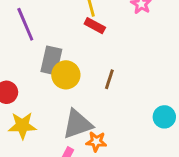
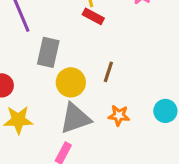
yellow circle: (66, 75) -> (71, 82), moved
orange star: (96, 141) -> (119, 115), moved

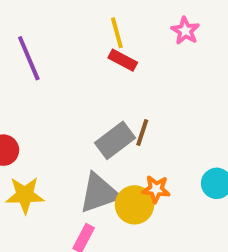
gray rectangle: (48, 52) -> (115, 140), moved, turned 40
yellow circle: (71, 82) -> (134, 205), moved

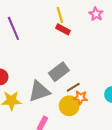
brown line: (142, 132) -> (73, 87), moved, turned 40
gray triangle: (99, 193) -> (39, 91), moved

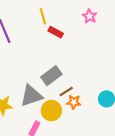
yellow line: (60, 15) -> (43, 16), moved
yellow circle: (69, 106) -> (51, 111), moved

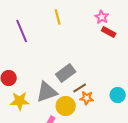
red rectangle: (56, 32) -> (109, 32), moved

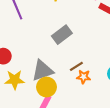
gray rectangle: (66, 73) -> (62, 35), moved
yellow circle: (66, 106) -> (47, 87), moved

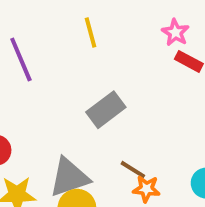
brown line: (76, 66) -> (133, 170), turned 64

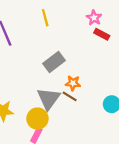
gray triangle: (69, 177) -> (49, 99), moved, turned -35
orange star: (146, 189) -> (73, 83), moved

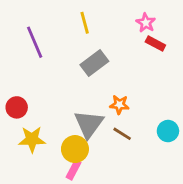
gray rectangle: (54, 62) -> (94, 63), moved
brown line: (70, 96) -> (122, 134), moved

